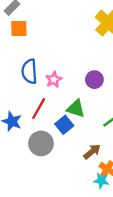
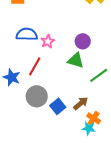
blue semicircle: (29, 71) -> (27, 34), turned 95
green triangle: (76, 109) -> (76, 60), moved
blue square: (64, 125) -> (58, 106), moved

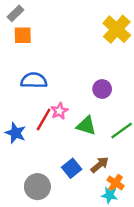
pink star: (48, 41) -> (59, 111), moved
green triangle: (76, 60) -> (86, 126), moved
gray circle: (37, 96) -> (37, 187), moved

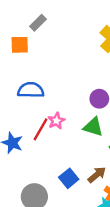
gray rectangle: (15, 13) -> (38, 23), moved
green triangle: (86, 126) -> (93, 127), moved

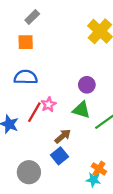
orange square: (20, 45) -> (26, 42), moved
brown arrow: (97, 175) -> (63, 136), moved

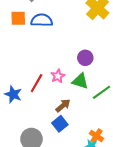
orange square: (26, 42) -> (18, 18), moved
blue semicircle: (26, 77) -> (42, 20), moved
pink star: (49, 104) -> (58, 76), moved

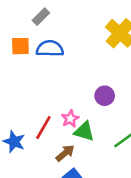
green triangle: (80, 81) -> (84, 131), moved
brown arrow: (63, 106) -> (65, 153), moved

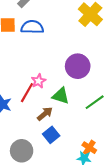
purple circle: (105, 96) -> (78, 66), size x1.5
pink star: (70, 119) -> (39, 81), moved

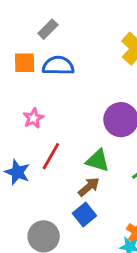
pink star: (39, 81) -> (33, 118), moved
brown arrow: (45, 114) -> (89, 187), moved

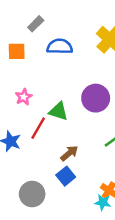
blue semicircle: (58, 66) -> (60, 47), moved
green triangle: (98, 161) -> (58, 111), moved

